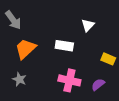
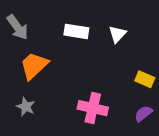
white rectangle: (64, 46) -> (76, 31), moved
purple semicircle: (98, 85) -> (143, 114), moved

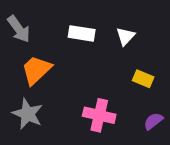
yellow rectangle: (145, 79) -> (143, 79), moved
gray star: (26, 107) -> (28, 114), size x1.5

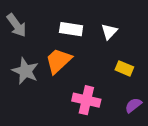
orange trapezoid: (36, 70) -> (58, 61), moved
gray star: (28, 114) -> (25, 71), moved

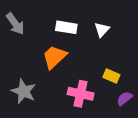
yellow rectangle: (124, 68) -> (111, 76), moved
gray star: (25, 71) -> (24, 91), moved

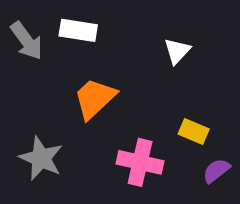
white rectangle: (66, 27) -> (78, 30), moved

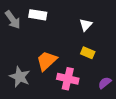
orange trapezoid: (95, 98) -> (47, 61), moved
yellow rectangle: (194, 131) -> (88, 53), moved

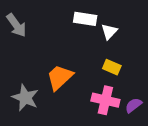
white rectangle: (38, 15) -> (85, 19), moved
pink cross: (68, 79) -> (105, 100), moved

